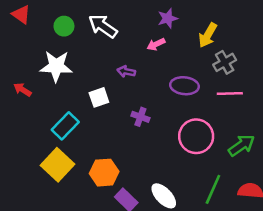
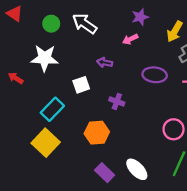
pink circle: (196, 136) -> (174, 129), moved, size x0.7
orange hexagon: (104, 173) -> (97, 133), moved

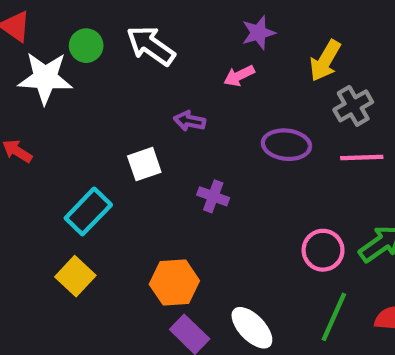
white star: (45, 58) -> (45, 78), moved
orange hexagon: (97, 133) -> (174, 282), moved
yellow square: (46, 143) -> (75, 276), size x0.7

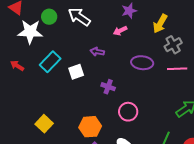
cyan rectangle: (88, 211) -> (50, 62), moved
pink circle: (323, 250) -> (128, 112), moved

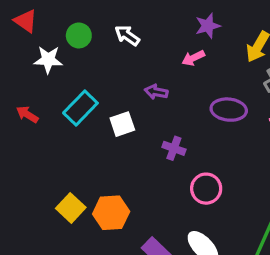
white arrow: (79, 17) -> (127, 35), size x0.7
white star: (30, 32) -> (48, 60), size x0.7
orange hexagon: (90, 127) -> (111, 213), moved

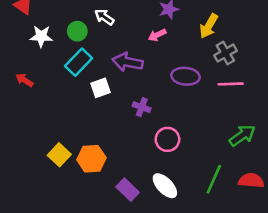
green circle: (79, 35) -> (77, 31), moved
purple arrow: (156, 92) -> (128, 62), size x1.6
cyan rectangle: (80, 108) -> (79, 62), moved

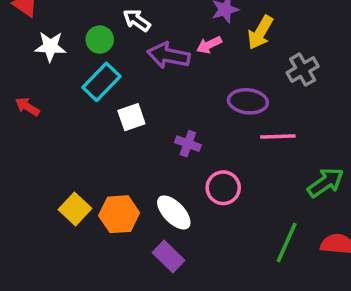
yellow arrow: (209, 26) -> (260, 32), moved
purple arrow: (128, 62) -> (169, 55), moved
pink line: (231, 84) -> (278, 137), moved
white ellipse: (165, 186) -> (174, 212), moved

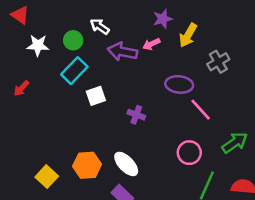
red arrow: (27, 107) -> (21, 88), turned -78
pink line: (278, 137) -> (201, 110), turned 50
pink circle: (223, 188) -> (189, 153), moved
yellow square: (75, 209) -> (47, 177), moved

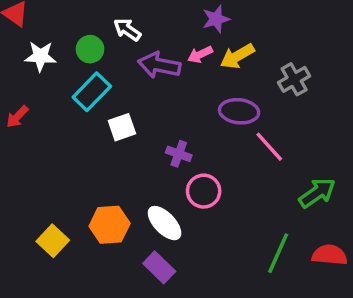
yellow arrow: (188, 35) -> (237, 56), moved, turned 30
pink circle: (189, 153) -> (204, 191), moved

